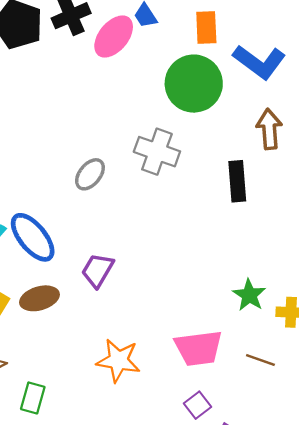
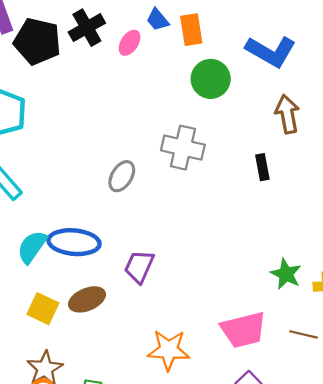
orange rectangle: (206, 27) -> (191, 30), moved
pink ellipse: (114, 37) -> (130, 43), size x0.6
green circle: (194, 84) -> (211, 79), size x0.7
black rectangle: (237, 181) -> (262, 167), size x0.7
blue ellipse: (33, 237) -> (74, 242), turned -39

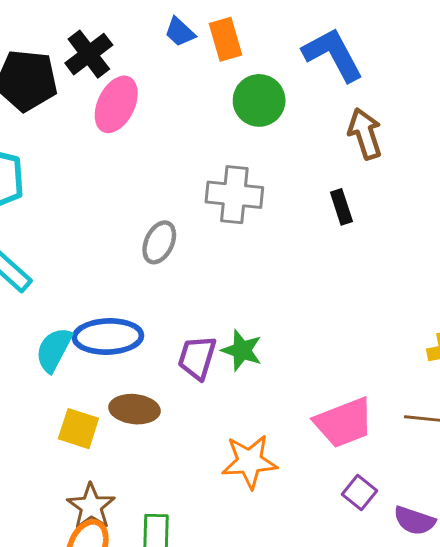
pink ellipse: (130, 43) -> (116, 104), moved, size x1.6
blue L-shape: (271, 51) -> (333, 54), turned -141
green star: (286, 274) -> (242, 350), moved
brown ellipse: (87, 299) -> (134, 409), turned 36

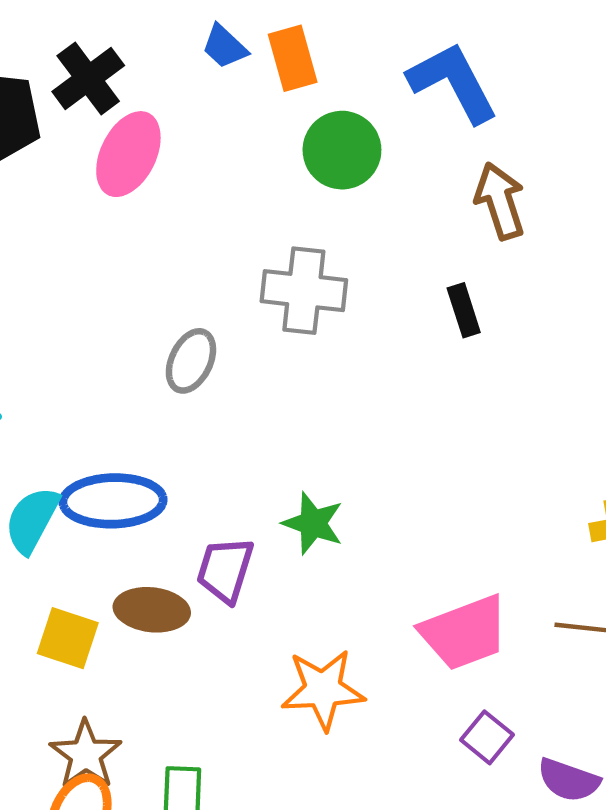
purple trapezoid: (197, 358) -> (225, 570), moved

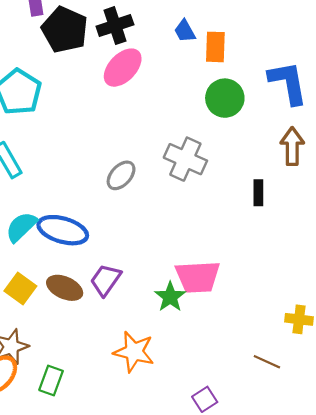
green star: (313, 523) -> (170, 297), moved
pink trapezoid: (464, 633) -> (198, 277), moved

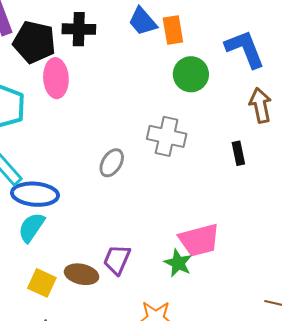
black cross: (115, 26) -> (79, 29), turned 32
blue trapezoid: (185, 31) -> (143, 21), size x1.4
pink ellipse: (123, 68) -> (56, 78), moved, turned -36
blue ellipse: (63, 230) -> (35, 194), moved

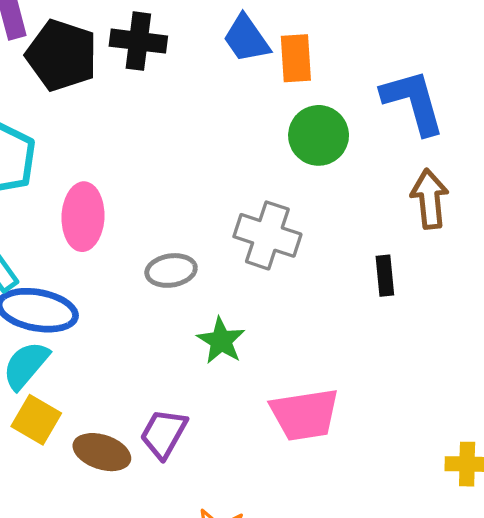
pink ellipse: (56, 78) -> (83, 217), moved
gray ellipse: (112, 163) -> (171, 270), turned 44
green star: (178, 263) -> (221, 341), moved
yellow square: (42, 283) -> (36, 420), moved

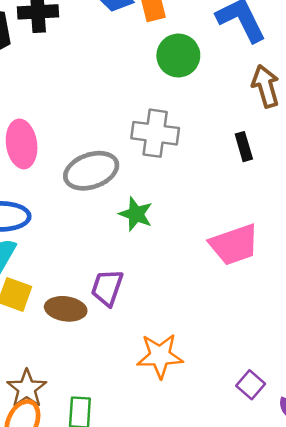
gray ellipse: (171, 270) -> (91, 171), size x1.5
pink trapezoid: (305, 415) -> (234, 245), moved

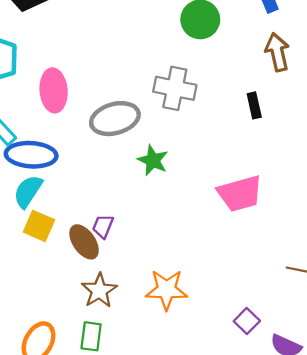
purple trapezoid: (107, 288) -> (103, 226), moved, size x0.7
brown ellipse: (66, 309) -> (84, 242), turned 44
brown star: (27, 389) -> (99, 291), moved

